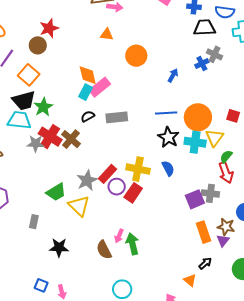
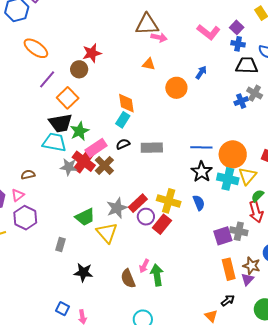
blue arrow: (173, 75) -> (201, 72), moved
pink rectangle: (100, 87) -> (96, 148), moved

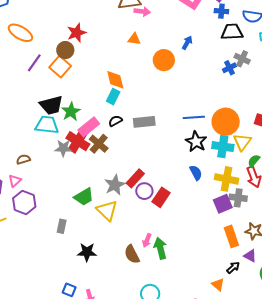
orange square: (68, 98) -> (60, 67), moved
yellow cross: (169, 201) -> (226, 179), moved
purple triangle: (247, 279) -> (250, 256), moved, turned -40

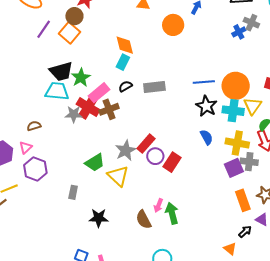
brown cross: (99, 144) -> (109, 109), turned 30

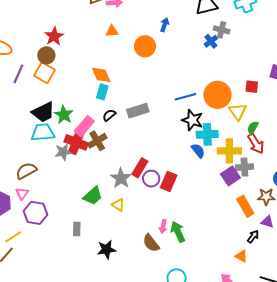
cyan cross: (233, 111) -> (207, 134), moved
brown semicircle: (34, 126) -> (26, 171), size x1.5
yellow triangle: (118, 176) -> (118, 205), size x0.6

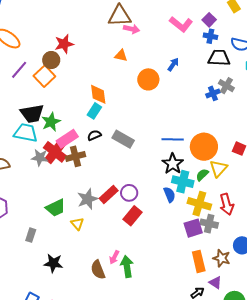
gray rectangle: (138, 111) -> (123, 139), turned 30
green semicircle: (253, 128) -> (202, 175), moved
purple circle: (151, 179) -> (129, 193), moved

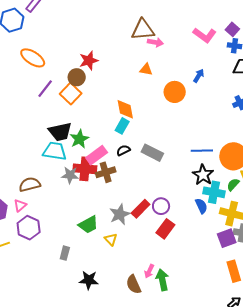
red cross: (55, 152) -> (85, 169), turned -30

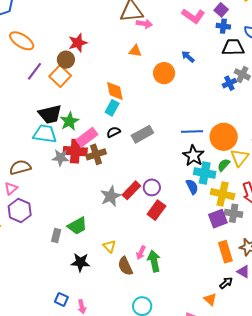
blue arrow: (199, 76) -> (188, 57), turned -80
gray rectangle: (152, 153) -> (142, 134), turned -55
green trapezoid: (88, 225) -> (77, 226), moved
yellow triangle: (111, 239) -> (109, 246), moved

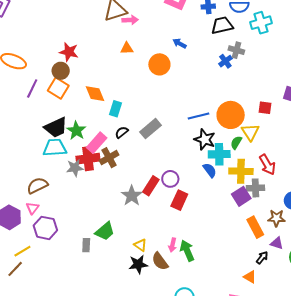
red star: (78, 43) -> (69, 52), turned -30
orange diamond: (115, 91) -> (95, 94), moved
black star: (80, 262) -> (138, 264), moved

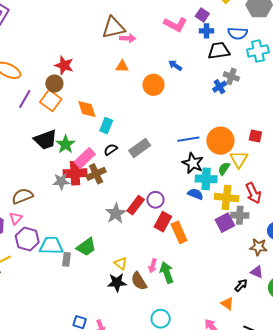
cyan trapezoid: (55, 148) -> (51, 246), moved
blue semicircle: (210, 170) -> (195, 194), turned -35
orange rectangle: (255, 227) -> (179, 232), moved

